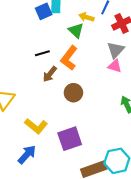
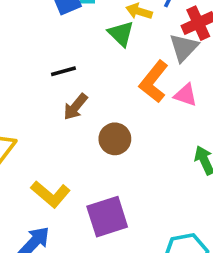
gray triangle: (116, 50) -> (184, 47), moved
orange L-shape: (69, 58) -> (154, 82), moved

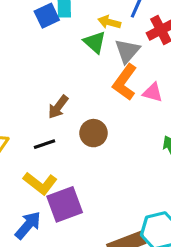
gray triangle: (184, 47) -> (127, 51), moved
black line: (63, 71) -> (45, 144), moved
purple square: (107, 217) -> (65, 204), moved

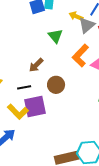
green triangle: (95, 42) -> (55, 36), moved
gray triangle: (127, 51) -> (87, 25), moved
purple square: (65, 204) -> (35, 107), moved

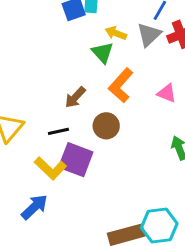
yellow arrow: (76, 16) -> (116, 33), moved
orange L-shape: (80, 56) -> (121, 85), moved
purple square: (35, 107) -> (76, 160), turned 35

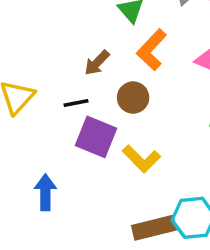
yellow L-shape: (50, 168) -> (141, 159), moved
blue arrow: (34, 207) -> (45, 192), turned -48

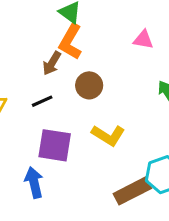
orange L-shape: (152, 50) -> (70, 42), moved
purple square: (96, 137) -> (55, 145), moved

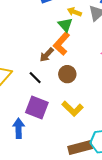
black line: (42, 101) -> (35, 78), turned 56

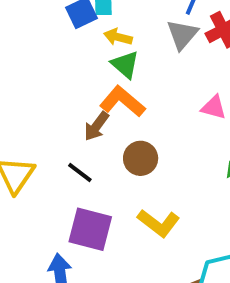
yellow arrow: (74, 12) -> (118, 37), moved
orange L-shape: (62, 44) -> (122, 101), turned 95

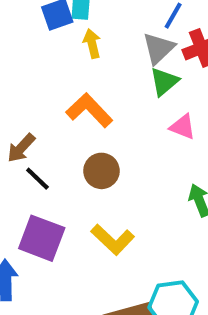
yellow arrow: (118, 37) -> (92, 44), turned 56
green triangle: (125, 64) -> (164, 82), moved, turned 32
brown arrow: (96, 126) -> (21, 148), moved

